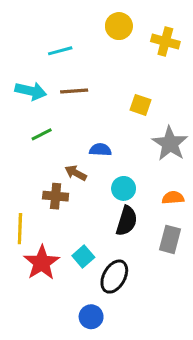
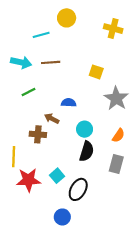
yellow circle: (119, 26) -> (67, 18), moved
orange semicircle: (173, 198) -> (118, 135), turned 128
red star: (42, 263) -> (28, 180), turned 30

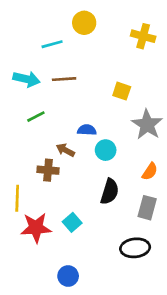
cyan circle: (85, 129) -> (106, 150), moved
black ellipse: (78, 189) -> (135, 248), moved, turned 55
blue circle: (62, 217) -> (68, 276), moved

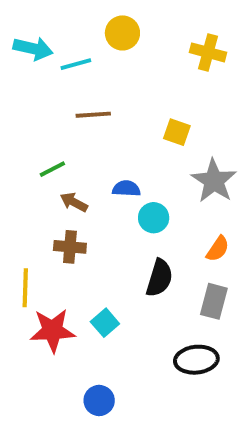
cyan arrow: (27, 79) -> (33, 49), moved
brown arrow: (65, 150) -> (74, 202), moved

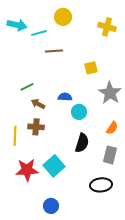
brown line: (93, 115) -> (54, 51), moved
yellow square: (177, 132) -> (91, 68), turned -32
yellow line: (25, 288) -> (15, 136), moved
cyan square: (105, 323) -> (54, 166), size x1.5

